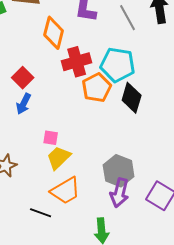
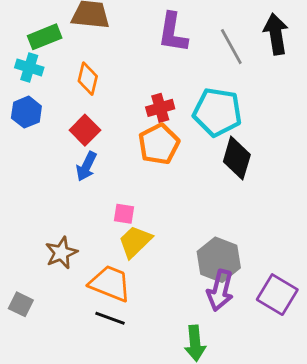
orange diamond: (54, 33) -> (88, 79), moved, size x0.7
red cross: (77, 62) -> (160, 108), size x0.7
orange pentagon: (97, 88) -> (159, 144), moved
orange trapezoid: (66, 191) -> (110, 283), moved, turned -128

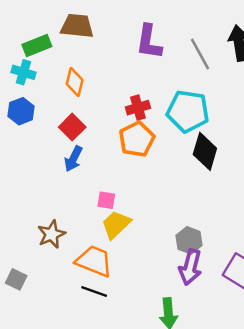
gray hexagon: (219, 260) -> (189, 240), size x0.7

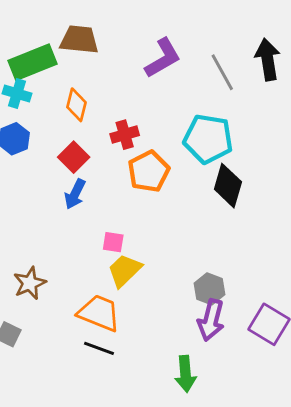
purple L-shape: (149, 42) -> (163, 58), turned -129
green rectangle: (37, 45) -> (33, 62), size x1.4
red cross: (138, 108) -> (125, 135), moved
brown star: (51, 234) -> (30, 283), moved

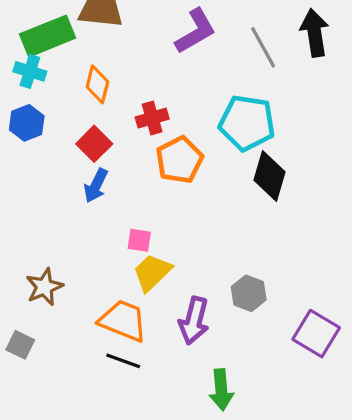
purple arrow: (211, 320) -> (194, 321), moved

